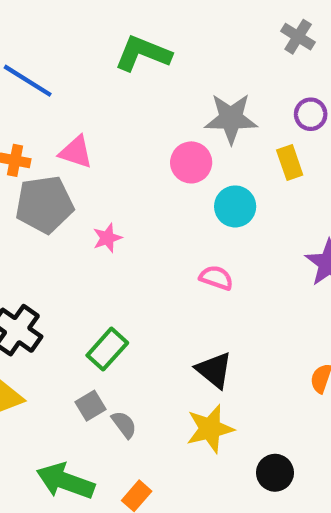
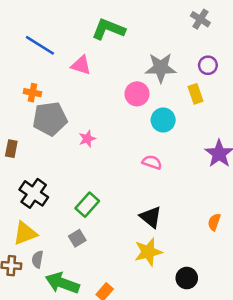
pink triangle: (76, 152) -> (81, 65), moved
gray semicircle: (124, 425) -> (37, 259), moved, turned -133

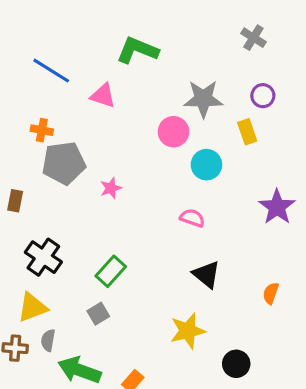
black triangle: (151, 217) -> (206, 274), moved

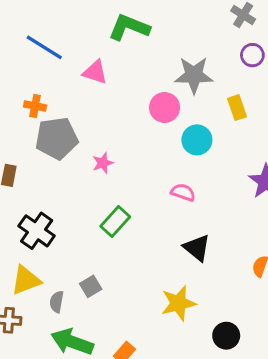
purple circle: (263, 96) -> (252, 55), moved
green rectangle: (111, 271) -> (115, 222), moved
gray semicircle: (48, 340) -> (57, 302), moved

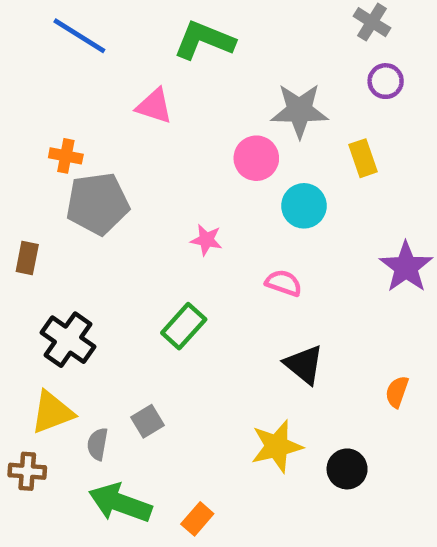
blue line: (44, 47) -> (79, 36), moved
pink star: (103, 163) -> (206, 240), moved, turned 30
black circle: (226, 336) -> (347, 469), moved

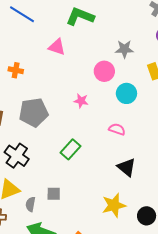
gray star: (299, 111) -> (124, 49), size x0.7
gray pentagon: (98, 204) -> (34, 112), moved
pink star: (206, 240) -> (81, 101), moved
gray square: (147, 421) -> (54, 194), turned 32

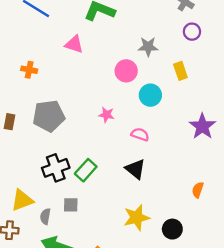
pink star: (81, 101) -> (107, 115), moved
green rectangle: (71, 149) -> (86, 170), moved
black cross: (17, 156) -> (56, 168), moved, turned 35
black triangle: (126, 167) -> (135, 169), moved

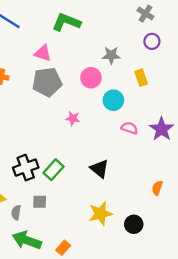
gray pentagon: (49, 116) -> (47, 82), moved
pink semicircle: (140, 134) -> (129, 128), moved

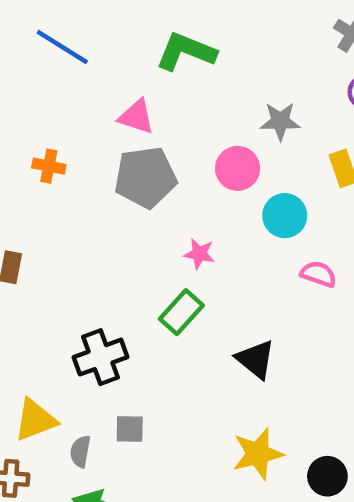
green rectangle: (54, 170) -> (181, 312), moved

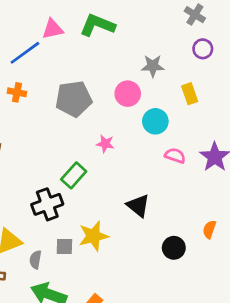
blue line: (62, 47) -> (25, 53), moved, turned -68
pink triangle: (136, 117) -> (53, 29), moved, turned -30
green rectangle: (181, 312) -> (74, 175), moved
yellow star: (258, 454) -> (93, 236), moved
black circle: (327, 476) -> (174, 248), moved

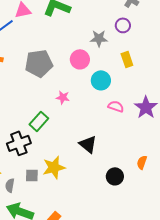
purple circle: (203, 49) -> (123, 25), moved

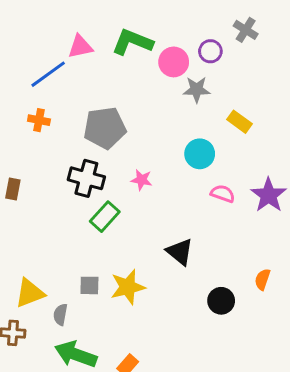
purple circle: (123, 25) -> (210, 51), moved
pink circle: (80, 59) -> (174, 62), moved
yellow rectangle: (127, 59) -> (239, 122), turned -35
black cross: (19, 143) -> (86, 178), moved, turned 35
gray square: (32, 175) -> (89, 285), moved

